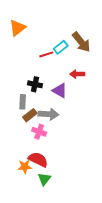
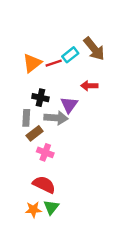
orange triangle: (17, 28) -> (32, 63), moved
purple triangle: (60, 91) -> (69, 105), turned 35
gray arrow: (48, 114) -> (56, 118), moved
orange star: (25, 167) -> (33, 210), moved

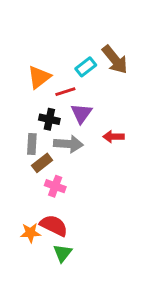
red line: (54, 63) -> (65, 92), moved
red arrow: (89, 86) -> (113, 137), moved
purple triangle: (69, 105) -> (81, 113), moved
orange star: (33, 210) -> (30, 233), moved

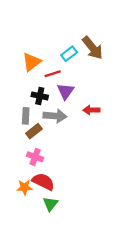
pink cross: (55, 186) -> (35, 157), moved

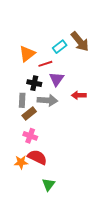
green triangle: (50, 204) -> (48, 184), moved

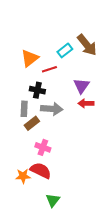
purple triangle: (57, 79) -> (81, 86), moved
pink cross: (30, 136) -> (43, 147), moved

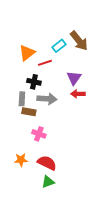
brown rectangle: (32, 123) -> (29, 112), turned 48
red semicircle: (41, 171) -> (47, 163), moved
green triangle: (53, 200) -> (48, 182), turned 32

